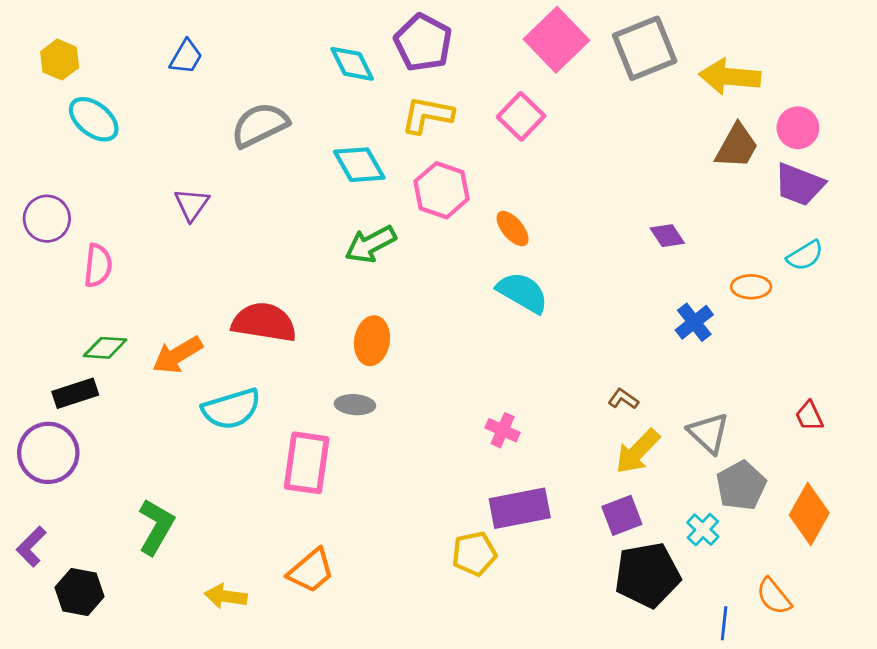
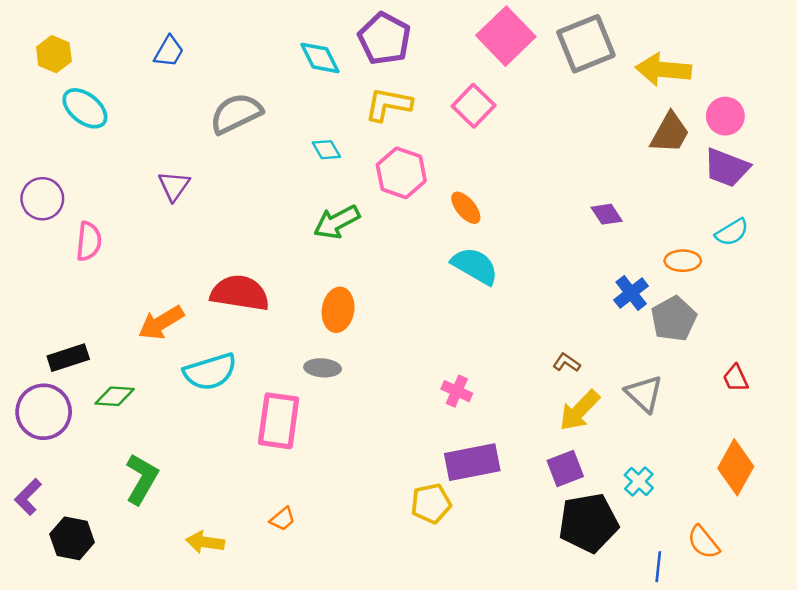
cyan diamond: (359, 165) -> (326, 150), size x0.6
green diamond: (105, 348) -> (115, 396), moved
gray pentagon: (741, 486) -> (674, 319), moved
orange trapezoid: (311, 571) -> (282, 519), size x0.6

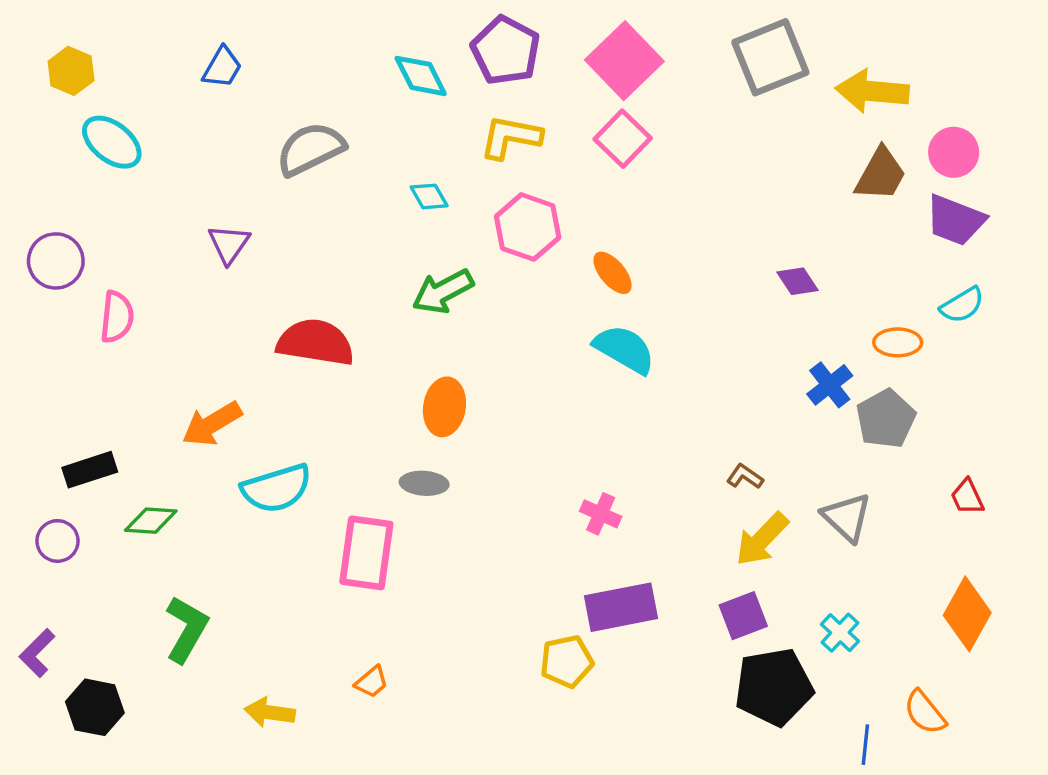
pink square: (506, 36) -> (624, 61), moved
red semicircle: (240, 293) -> (315, 342), moved
purple circle: (44, 412) -> (57, 541), size x0.6

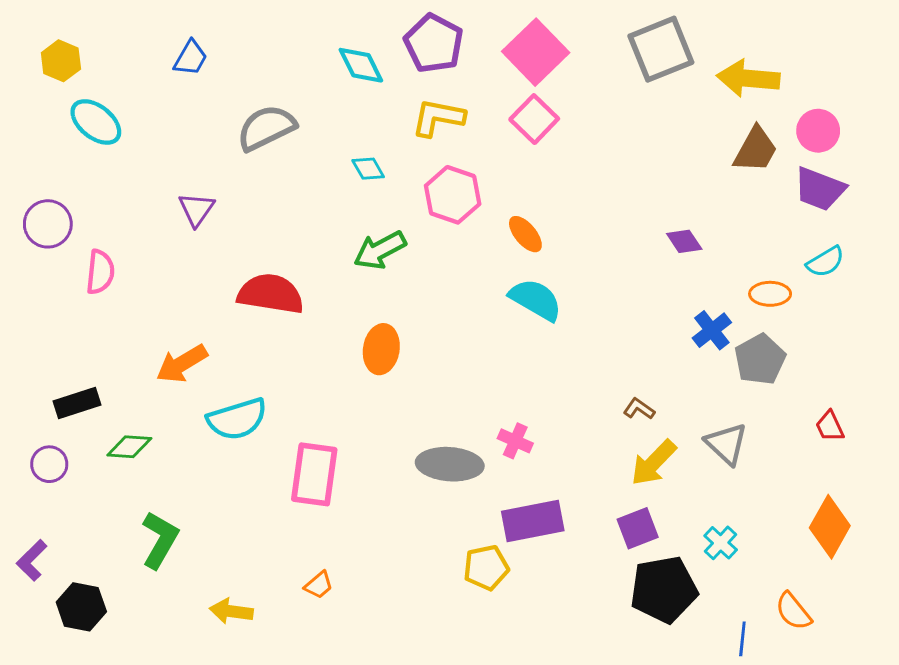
gray ellipse: (424, 483) -> (450, 464), moved, size x1.6

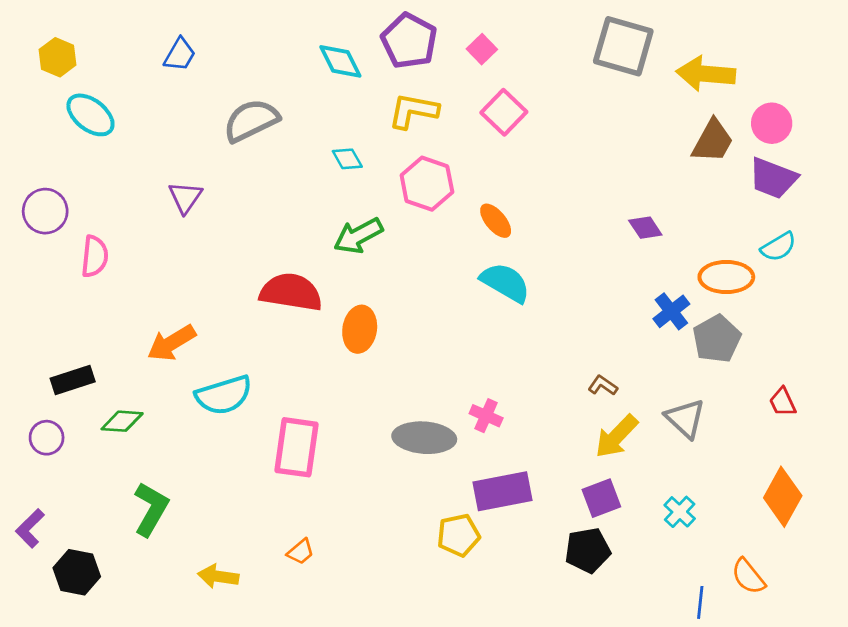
gray square: (661, 49) -> (623, 46), turned 38
pink square: (536, 52) -> (482, 49), moved, size x0.5
red semicircle: (271, 294) -> (291, 292), moved
orange ellipse: (770, 294) -> (726, 277), size x1.4
black pentagon: (664, 589) -> (588, 550), moved, size x0.7

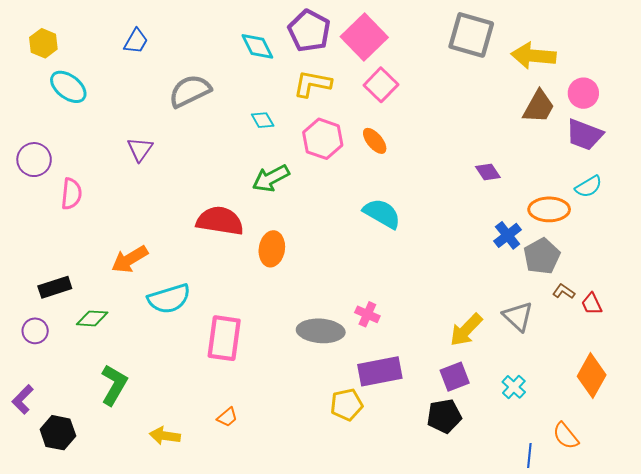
pink square: (482, 49) -> (364, 37), size x2.0
orange ellipse: (496, 221) -> (375, 141), moved
brown L-shape: (603, 386) -> (564, 291), moved

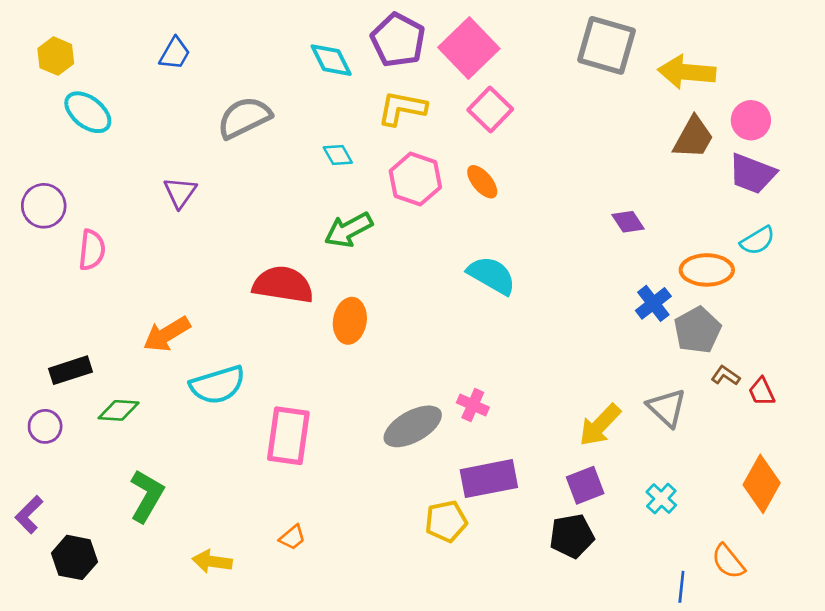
gray ellipse: (321, 331) -> (413, 426), turned -33

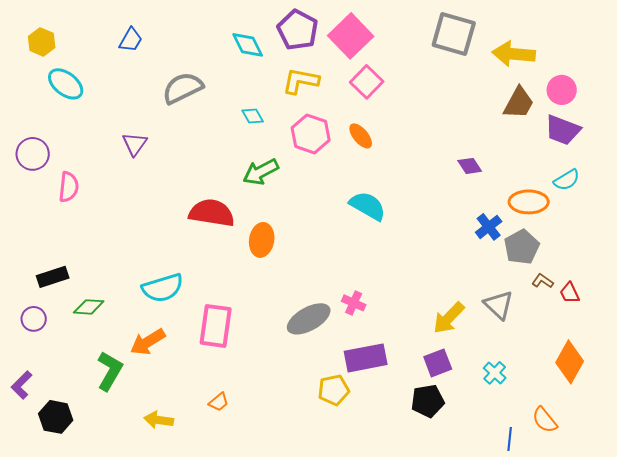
orange arrow: (167, 334) -> (148, 342), moved

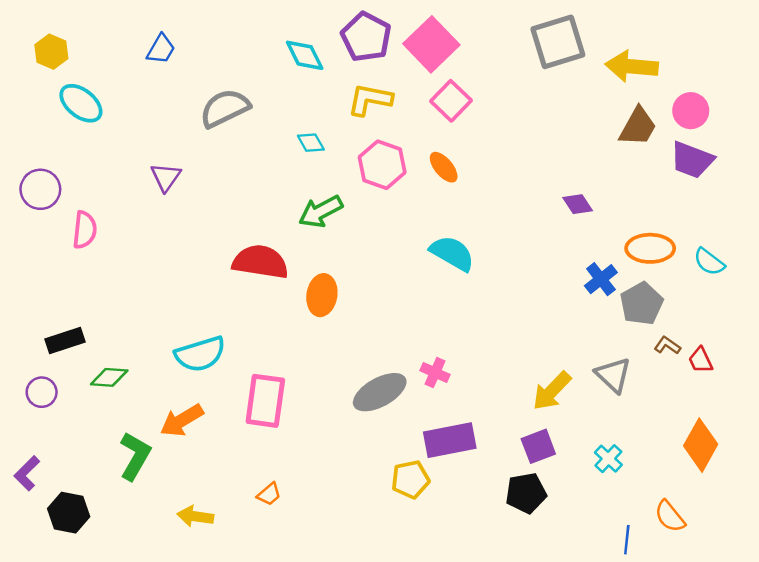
gray square: (454, 34) -> (558, 42), turned -33
cyan semicircle: (567, 180) -> (709, 262), moved, turned 68

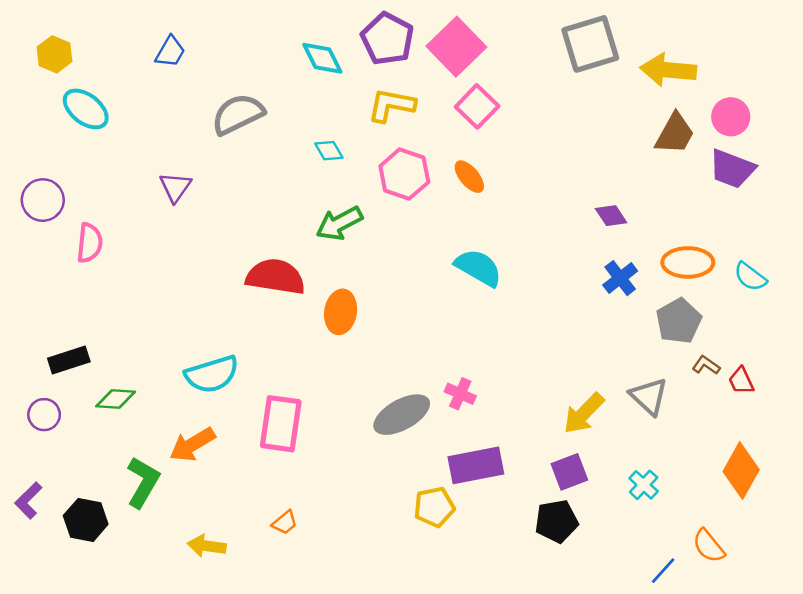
blue cross: (601, 279) -> (620, 278), moved
black hexagon: (69, 513) -> (86, 520), moved
blue line: (627, 540) -> (663, 571), turned 36

